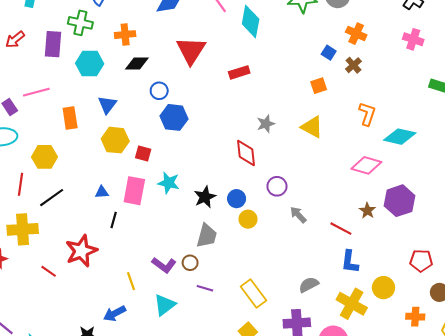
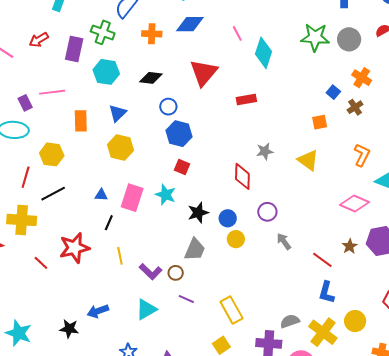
orange cross: (125, 35) -> (152, 34), moved
red square: (143, 154) -> (182, 167), moved
yellow line: (131, 281) -> (120, 256), moved
gray semicircle: (309, 285) -> (290, 321), moved

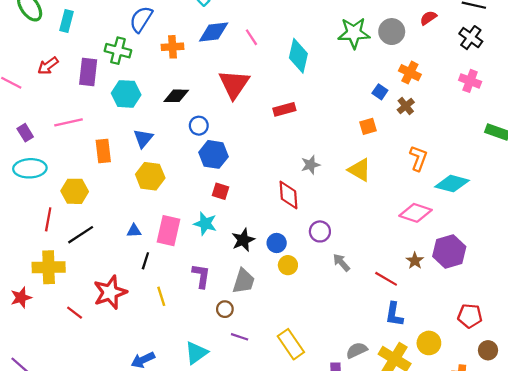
pink line: (237, 33) -> (251, 37), moved
purple rectangle: (25, 103) -> (25, 133), moved
purple L-shape: (151, 272) -> (201, 276), moved, turned -120

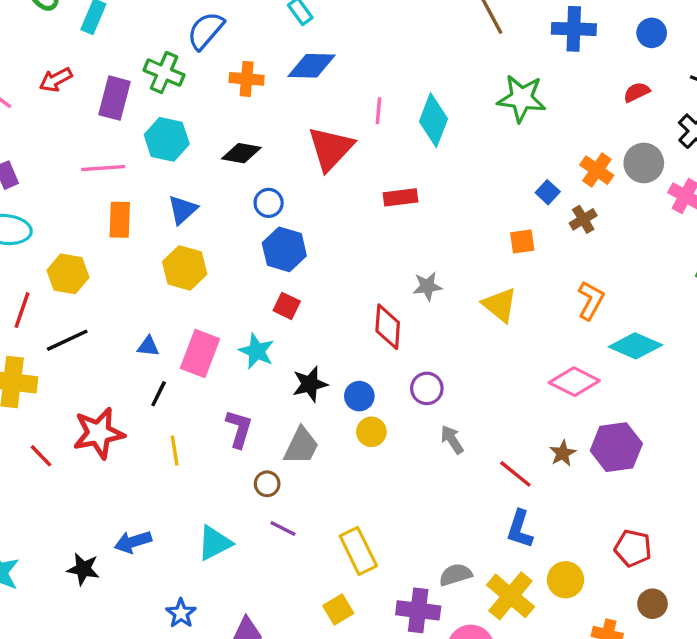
gray circle: (392, 32) -> (644, 163), moved
pink line: (251, 37) -> (378, 111), moved, turned 30
pink line: (68, 122) -> (103, 168), moved

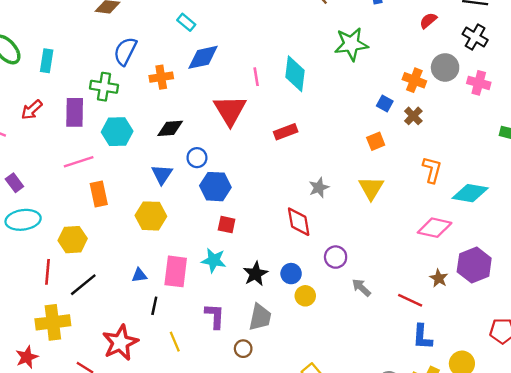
blue triangle: (182, 210) -> (162, 174), moved
yellow triangle: (500, 305) -> (371, 188), turned 36

